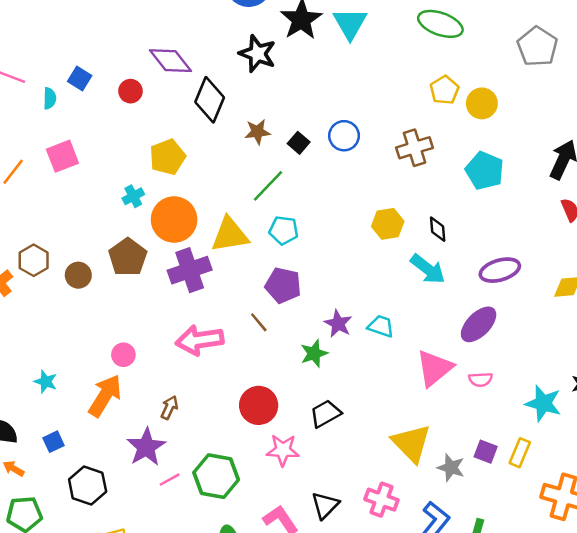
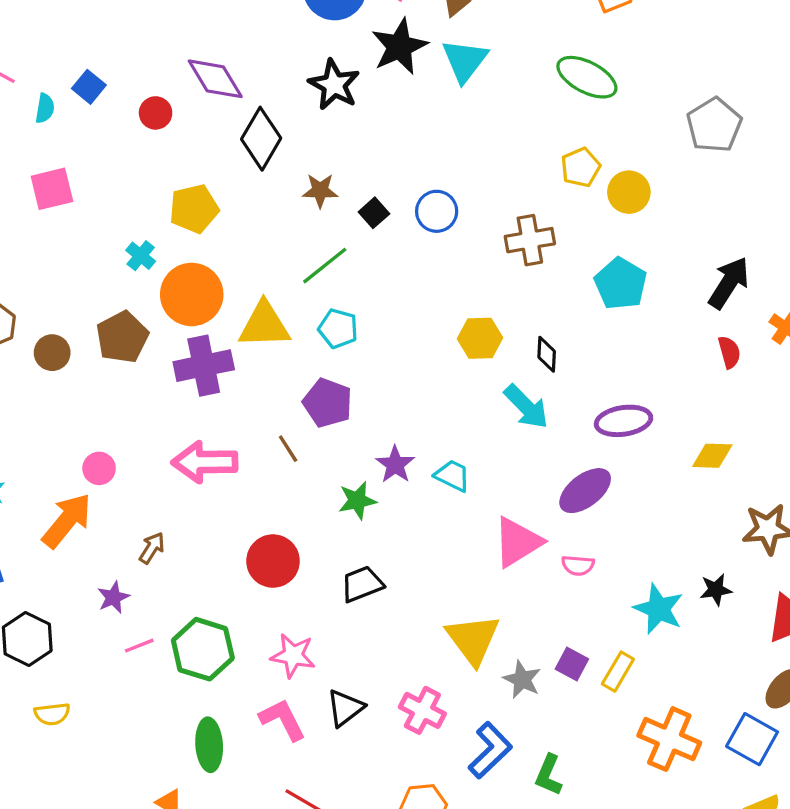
cyan cross: (133, 196) -> (141, 256), turned -30
purple star: (146, 447) -> (113, 597), size x0.6
pink star: (283, 450) -> (293, 655), moved

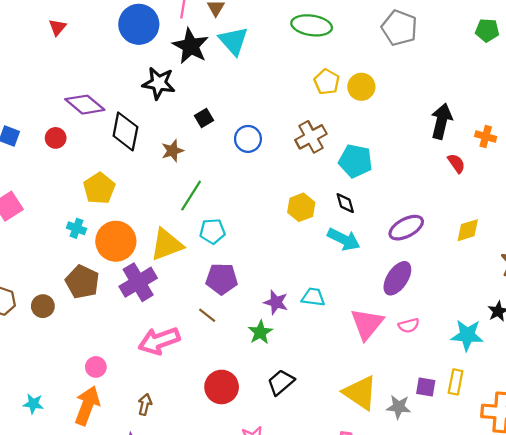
black square: (374, 213) -> (204, 118), moved, turned 30
cyan pentagon: (621, 284) -> (355, 161), moved

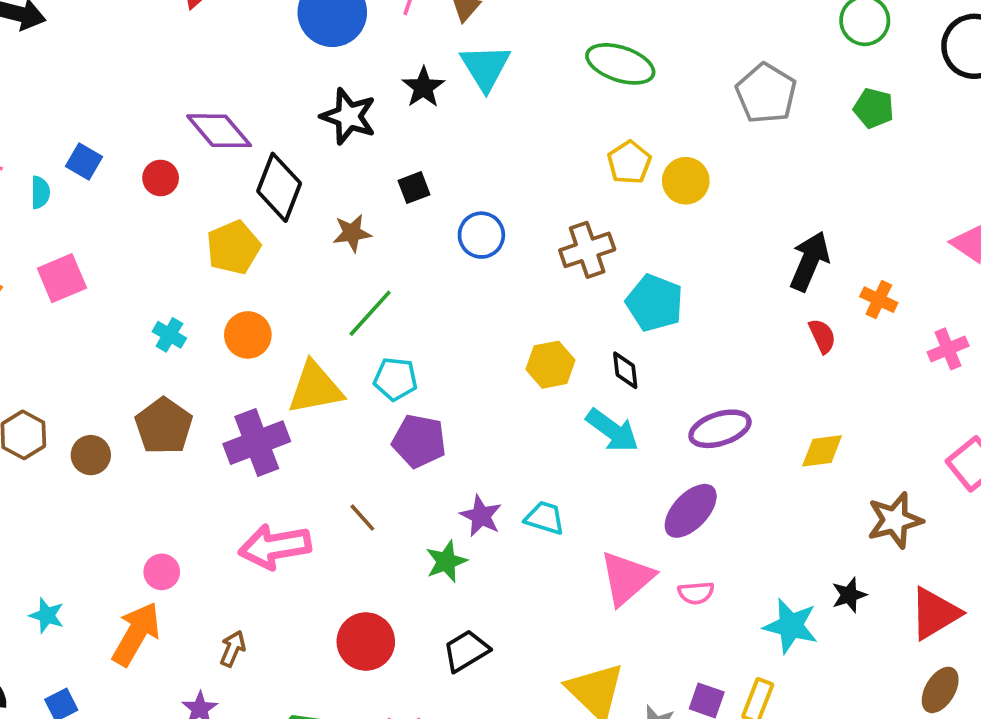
green pentagon: (487, 30) -> (874, 108), moved
black star: (191, 46) -> (423, 87), moved, size x0.7
yellow pentagon: (99, 188) -> (233, 247), moved
orange circle: (116, 241) -> (248, 335), moved, size x0.7
purple pentagon: (222, 279) -> (419, 441), moved

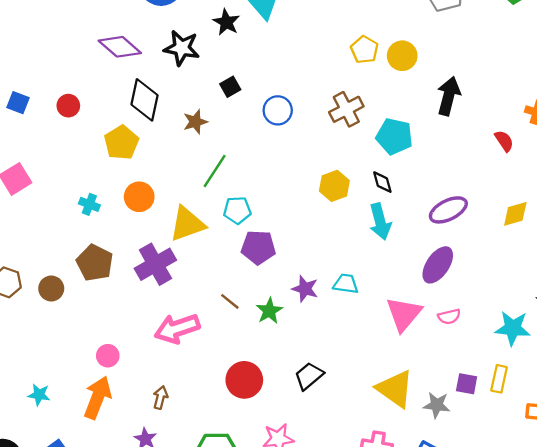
purple diamond: (219, 131) -> (120, 47), moved
black arrow: (810, 261) -> (449, 96), moved
cyan arrow: (612, 430) -> (380, 222), turned 48
green star: (446, 561) -> (269, 311), moved

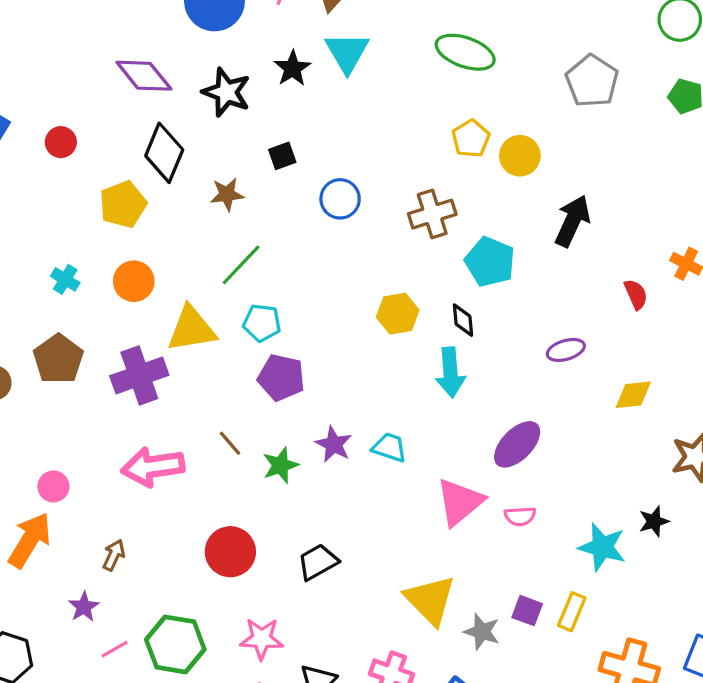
purple ellipse: (448, 210) -> (566, 350), moved, size x0.7

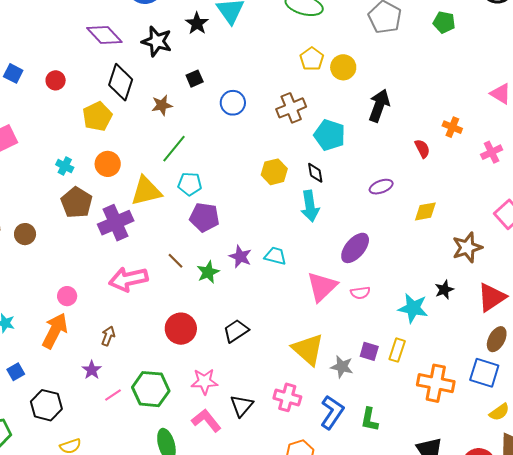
brown pentagon: (58, 359) -> (77, 203), moved

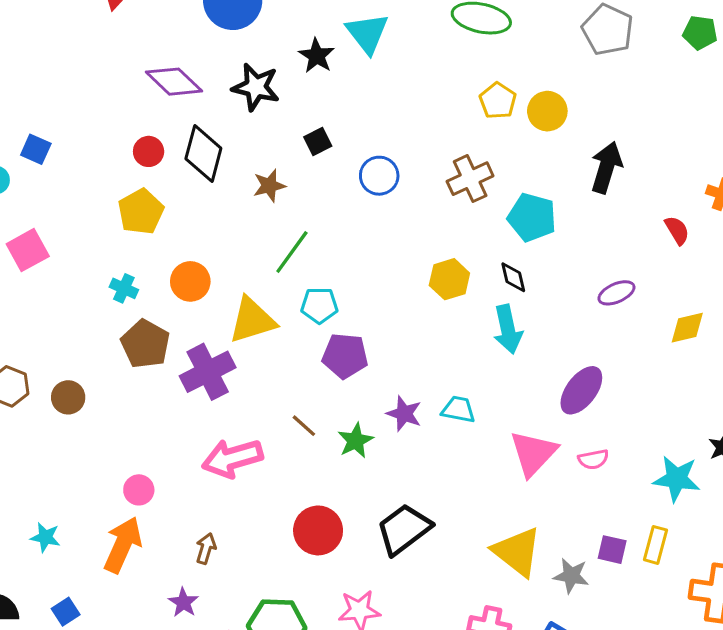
red circle: (56, 80) -> (149, 151), moved
yellow pentagon: (97, 116) -> (141, 212), moved
black trapezoid: (236, 331) -> (404, 529), size x1.4

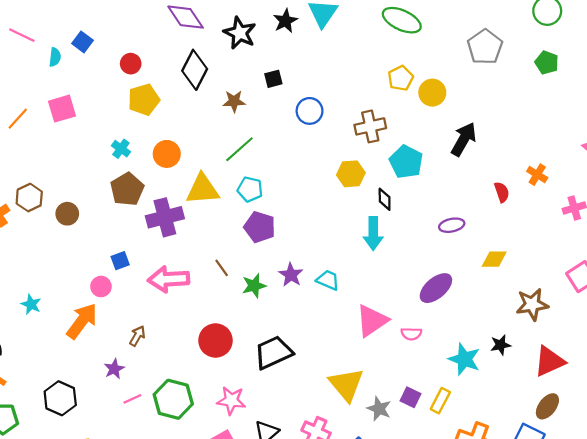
red circle: (149, 151) -> (131, 64), moved
yellow hexagon: (449, 279) -> (351, 174), moved
purple ellipse: (581, 390) -> (436, 288), moved
blue square: (66, 612) -> (120, 261), moved

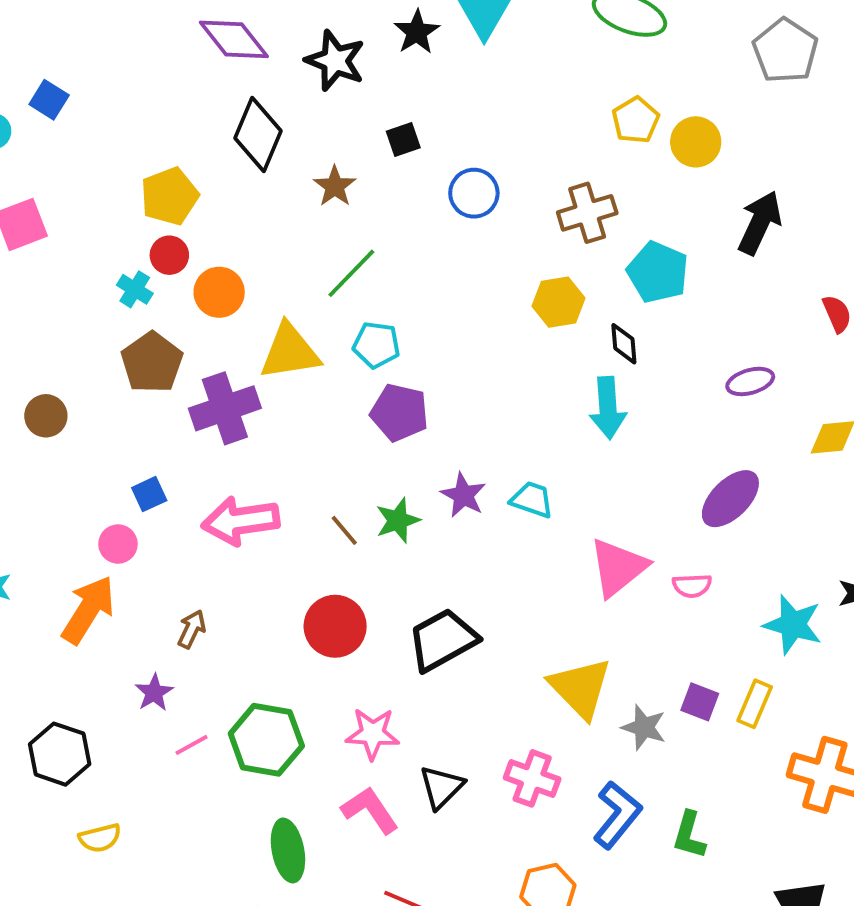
red circle: (131, 64) -> (169, 255), moved
brown star: (234, 101) -> (335, 186), turned -30
brown line: (222, 268) -> (344, 530), moved

